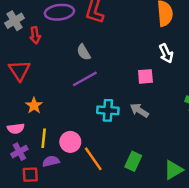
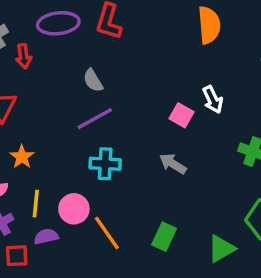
white arrow: (166, 53) -> (213, 100), moved
pink square: (145, 76) -> (181, 115), turned 35
cyan cross: (108, 110) -> (105, 164), moved

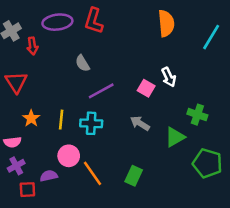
purple line: (95, 119) -> (101, 91), moved
yellow line: (36, 204) -> (61, 120), moved
green triangle: (221, 249) -> (175, 137), moved

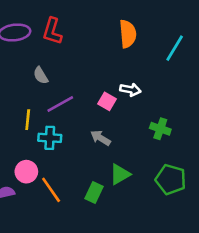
white arrow: (169, 77) -> (130, 90), turned -54
yellow line: (61, 120) -> (28, 120), moved
green triangle: (175, 137) -> (120, 174), moved

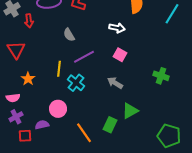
white arrow: (130, 90) -> (117, 28), moved
cyan cross: (50, 138) -> (76, 83), turned 36
green pentagon: (171, 179) -> (169, 136), moved
orange line: (51, 190) -> (84, 133), moved

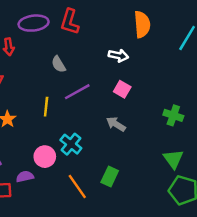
cyan cross: (76, 83) -> (71, 144), moved
green triangle: (130, 111) -> (173, 159), moved, turned -36

